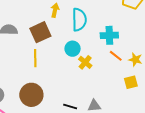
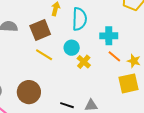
yellow line: (35, 58) -> (44, 55), moved, turned -60
yellow square: (131, 82) -> (129, 83), size x1.5

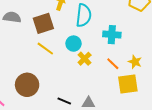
orange line: (114, 56) -> (113, 64), moved

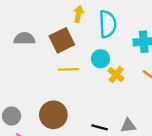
yellow line: (45, 49) -> (68, 69), turned -30

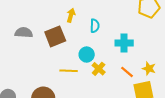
cyan semicircle: (108, 24) -> (95, 26), size x0.6
yellow line: (68, 69) -> (69, 71), moved

